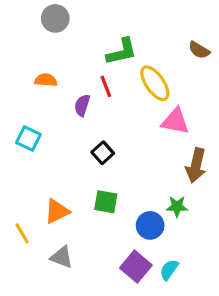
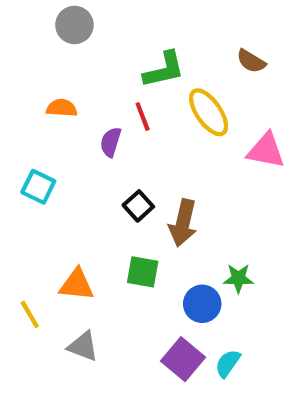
brown semicircle: (199, 50) -> (251, 61), moved
pink triangle: (175, 121) -> (266, 151), moved
brown arrow: (196, 165) -> (183, 223), moved
orange triangle: (57, 211) -> (77, 285), turned 32

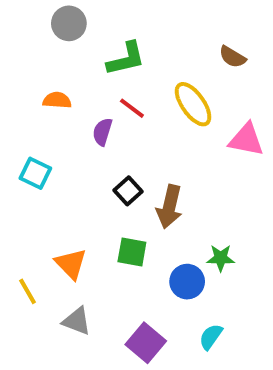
green L-shape: (164, 70) -> (126, 59), moved
red line: (143, 117) -> (132, 108), turned -32
orange triangle: (77, 285) -> (71, 264), turned 40
purple square: (183, 359) -> (146, 343), moved

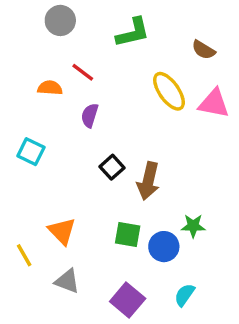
green L-shape: (126, 59) -> (133, 33), moved
red line: (132, 108) -> (83, 72), moved
pink triangle: (246, 140) -> (214, 103), moved
green square: (132, 252) -> (128, 234), moved

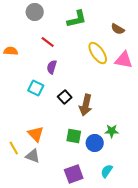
orange semicircle: (50, 88) -> (11, 51), moved
cyan square: (31, 152) -> (36, 88), moved
gray triangle: (67, 281) -> (33, 156), moved
purple square: (128, 300) -> (74, 174), turned 30

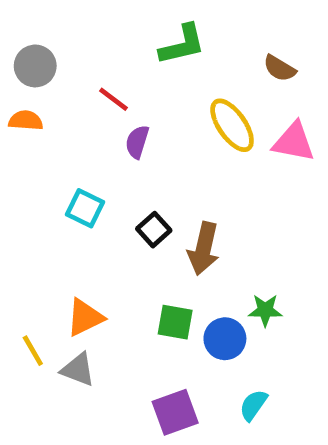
gray circle: (35, 12) -> (35, 66), moved
purple semicircle: (52, 67) -> (137, 142), moved
orange triangle: (36, 134) -> (85, 317), turned 48

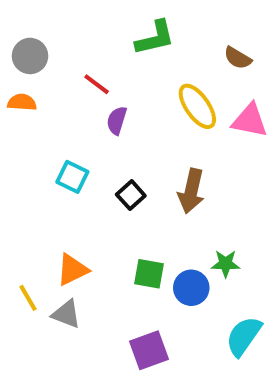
brown arrow: (204, 249) -> (191, 191), moved
cyan semicircle: (253, 405) -> (244, 336), moved, size x1.5

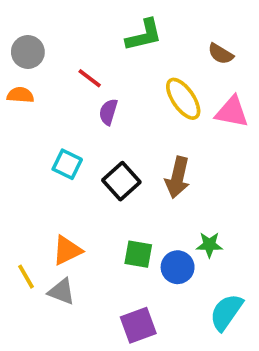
black square: (131, 195) -> (121, 181), size x1.4

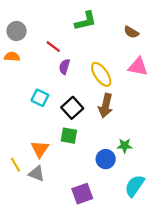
yellow ellipse: (183, 99) -> (101, 74), moved
orange triangle: (67, 250) -> (40, 149), turned -30
green square: (138, 254) -> (69, 136), moved

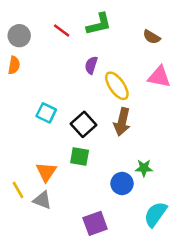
red line: (53, 47) -> (62, 31), moved
orange semicircle: (12, 57) -> (14, 65), turned 96
purple semicircle: (64, 67) -> (91, 65), moved

